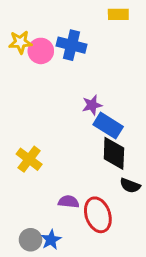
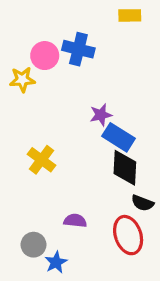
yellow star: (20, 42) -> (22, 80), moved
yellow cross: (29, 159) -> (42, 160), moved
red ellipse: (98, 215) -> (128, 235), moved
gray circle: (31, 240) -> (33, 245), moved

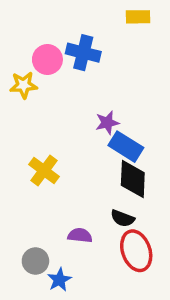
black semicircle: (142, 203) -> (123, 218), moved

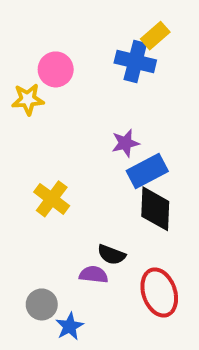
yellow rectangle: (138, 17) -> (155, 36), moved, turned -40
blue cross: (83, 53) -> (135, 61), moved
blue rectangle: (126, 147) -> (147, 171), turned -60
black semicircle: (123, 218) -> (111, 255), moved

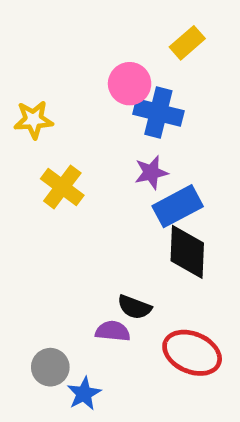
blue cross: (135, 61) -> (158, 112), moved
pink circle: (56, 69) -> (130, 84), moved
yellow cross: (52, 199) -> (62, 187), moved
red ellipse: (159, 292) -> (192, 353), turned -48

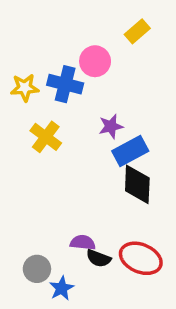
blue cross: (158, 112) -> (65, 84), moved
black semicircle: (134, 307) -> (99, 258), moved

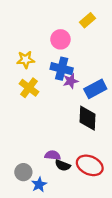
blue cross: (65, 84) -> (62, 69), moved
yellow star: (25, 88) -> (26, 60), moved
blue rectangle: (130, 151) -> (95, 89), moved

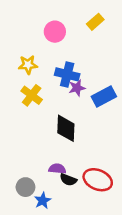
pink circle: (60, 39) -> (55, 32), moved
black diamond: (87, 118) -> (66, 128), moved

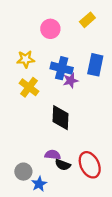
blue rectangle: (104, 96) -> (95, 65), moved, turned -50
red ellipse: (98, 180) -> (90, 165), turned 40

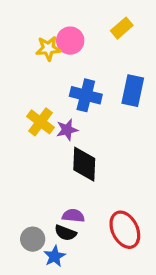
yellow star: (26, 59) -> (48, 48), moved
purple star: (71, 81) -> (67, 130), moved
black semicircle: (63, 165) -> (65, 233), moved

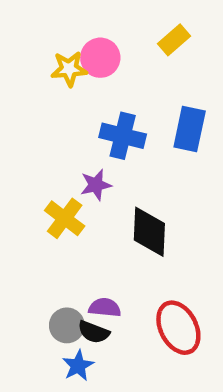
yellow cross: (40, 122) -> (65, 218), moved
black diamond: (84, 164) -> (149, 232), moved
gray circle: (33, 239) -> (67, 325), moved

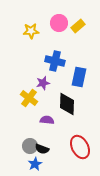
yellow rectangle: (174, 40) -> (78, 26), moved
pink circle: (100, 58) -> (59, 23), moved
blue rectangle: (190, 129) -> (79, 77), moved
purple semicircle: (105, 308) -> (47, 120), moved

